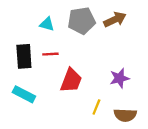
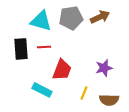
cyan triangle: (47, 24) -> (41, 21), size x1.6
cyan rectangle: (24, 94) -> (42, 90), moved

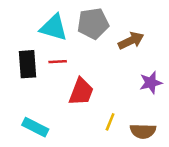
brown arrow: (100, 17) -> (131, 41), moved
purple star: (104, 68) -> (151, 83), moved
cyan rectangle: (42, 90) -> (35, 127), moved

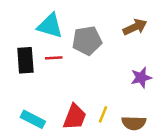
gray pentagon: (93, 24) -> (87, 41), moved
brown arrow: (131, 41) -> (135, 27), moved
red trapezoid: (81, 92) -> (75, 117), moved

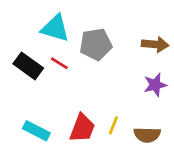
brown arrow: (135, 27) -> (155, 44), moved, turned 30
red line: (54, 58) -> (59, 63), turned 35
black rectangle: (25, 60) -> (28, 66), turned -50

